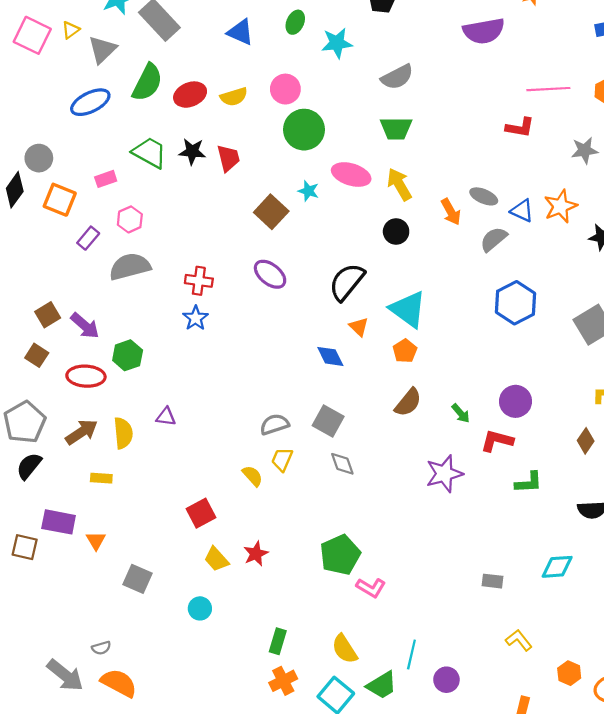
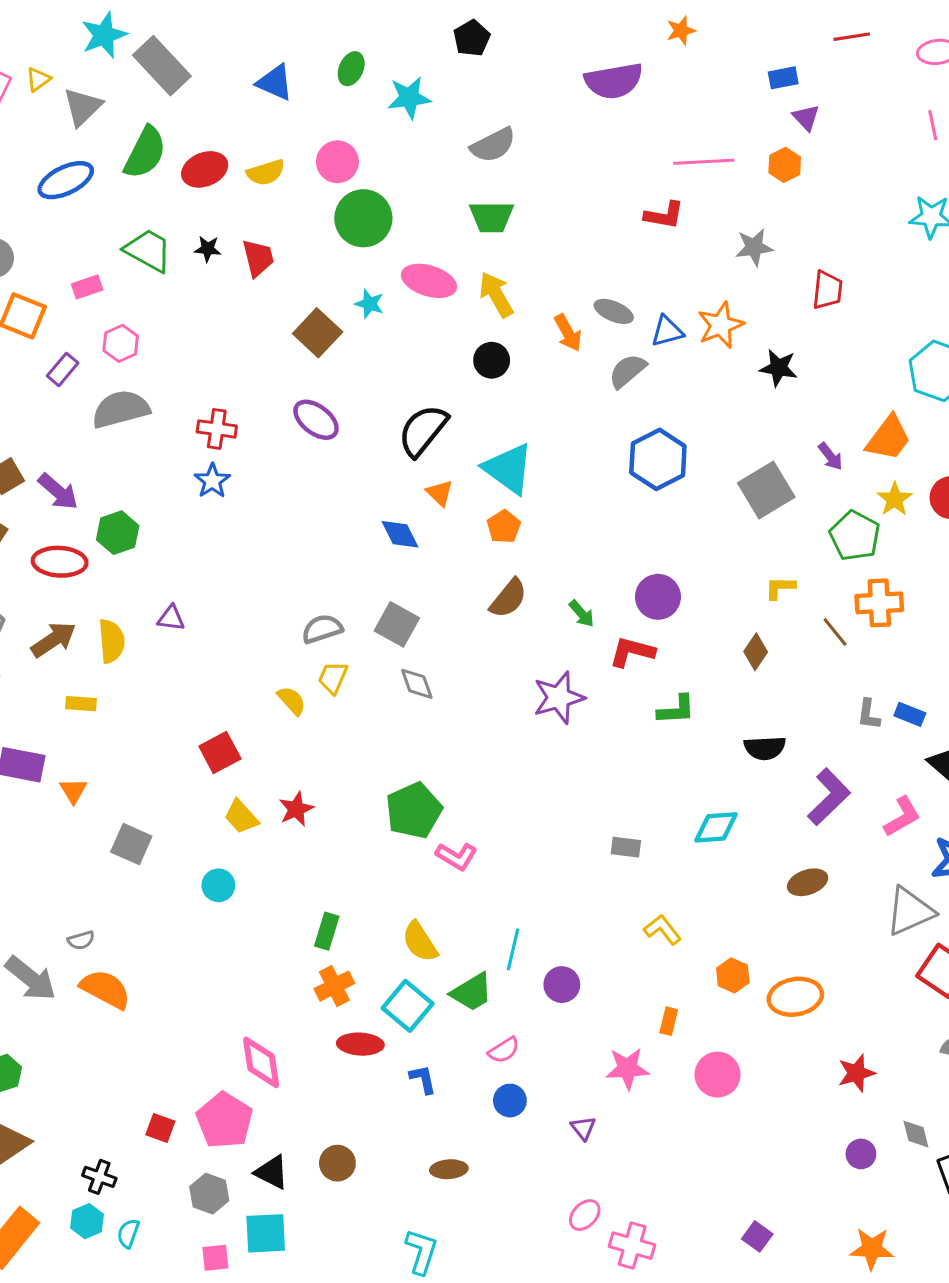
black star: (192, 152) -> (208, 249), size x0.7
blue triangle: (522, 211) -> (667, 331), turned -40

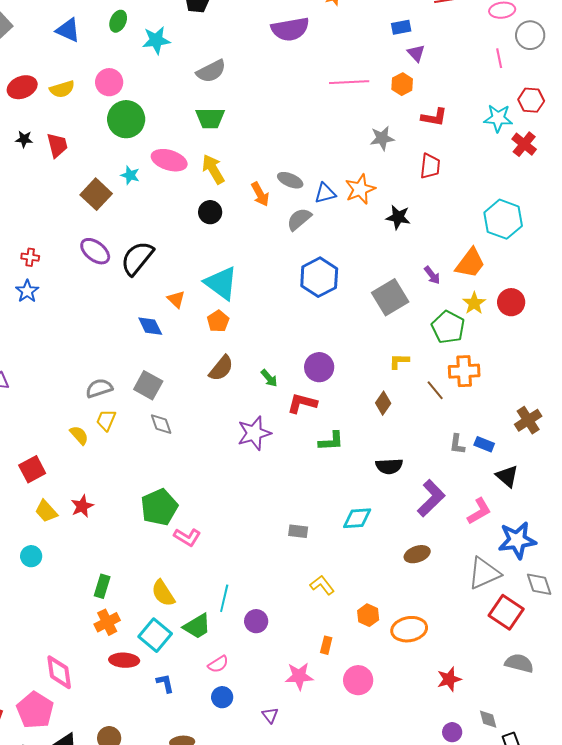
red L-shape: (664, 215) -> (434, 117), moved
red cross: (217, 429) -> (30, 257), size x0.7
black semicircle: (423, 430) -> (137, 258), moved

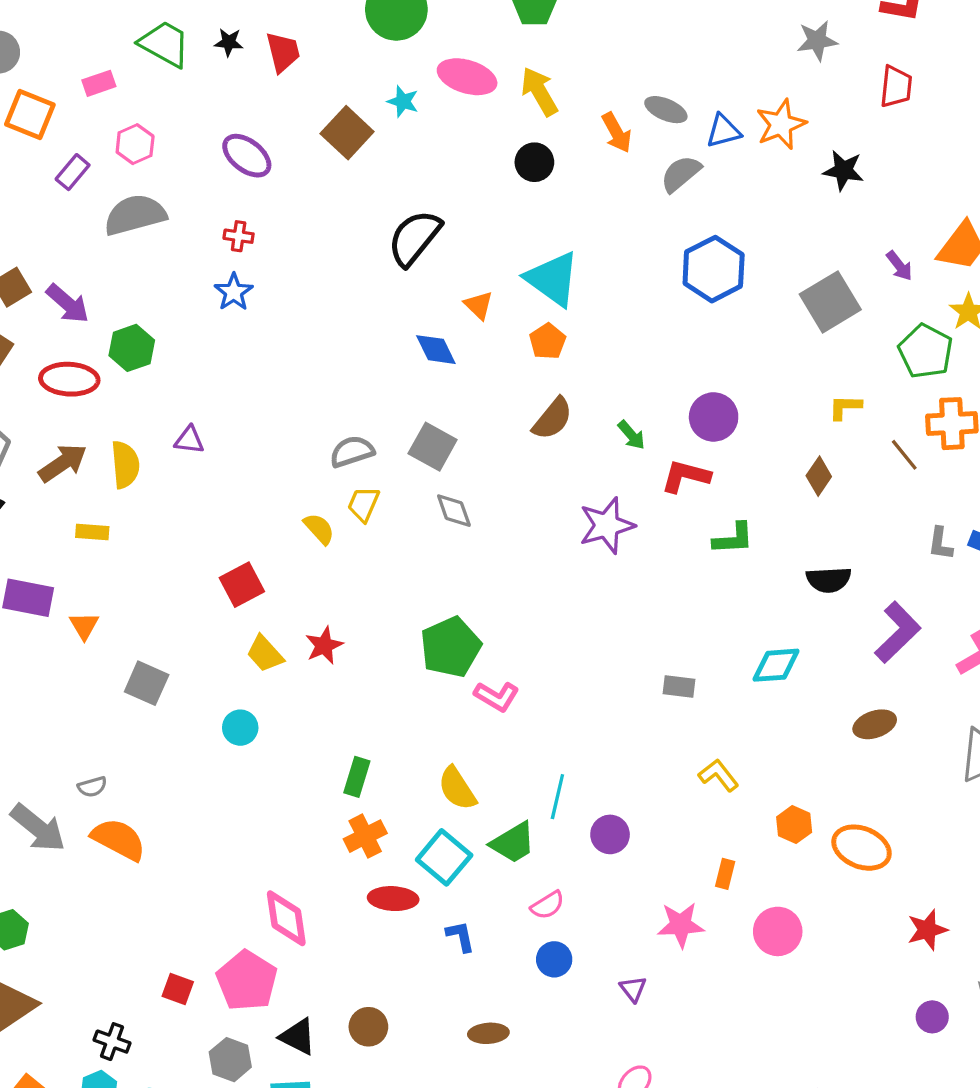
purple ellipse: (95, 251) -> (247, 156), moved
orange ellipse: (409, 629) -> (862, 848), turned 32

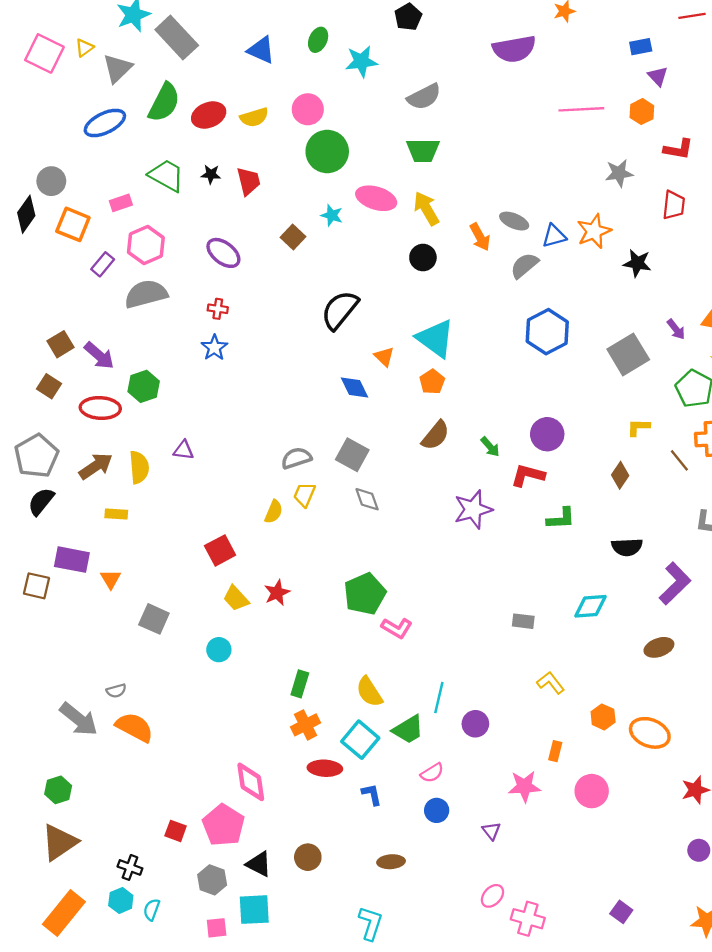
brown square: (347, 133) -> (293, 237), size x0.7
pink hexagon: (135, 144) -> (146, 245), size x1.4
yellow semicircle: (319, 529) -> (274, 512), turned 65

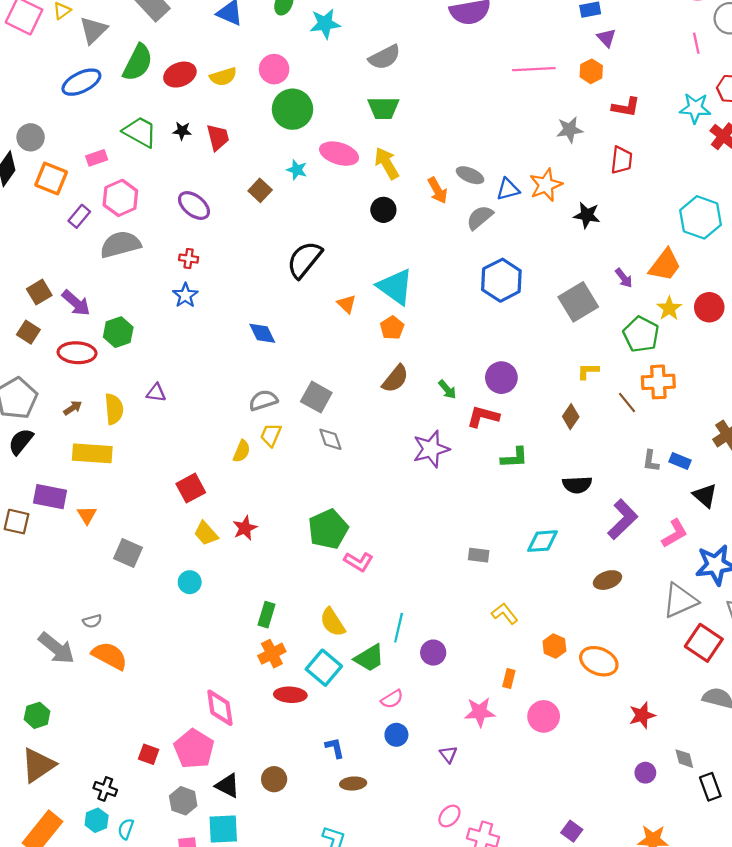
blue diamond: (355, 387) -> (262, 333), moved
brown arrow: (96, 466) -> (73, 408), size x0.6
yellow rectangle: (116, 514) -> (92, 453), size x1.8
blue L-shape: (372, 794) -> (335, 748), moved

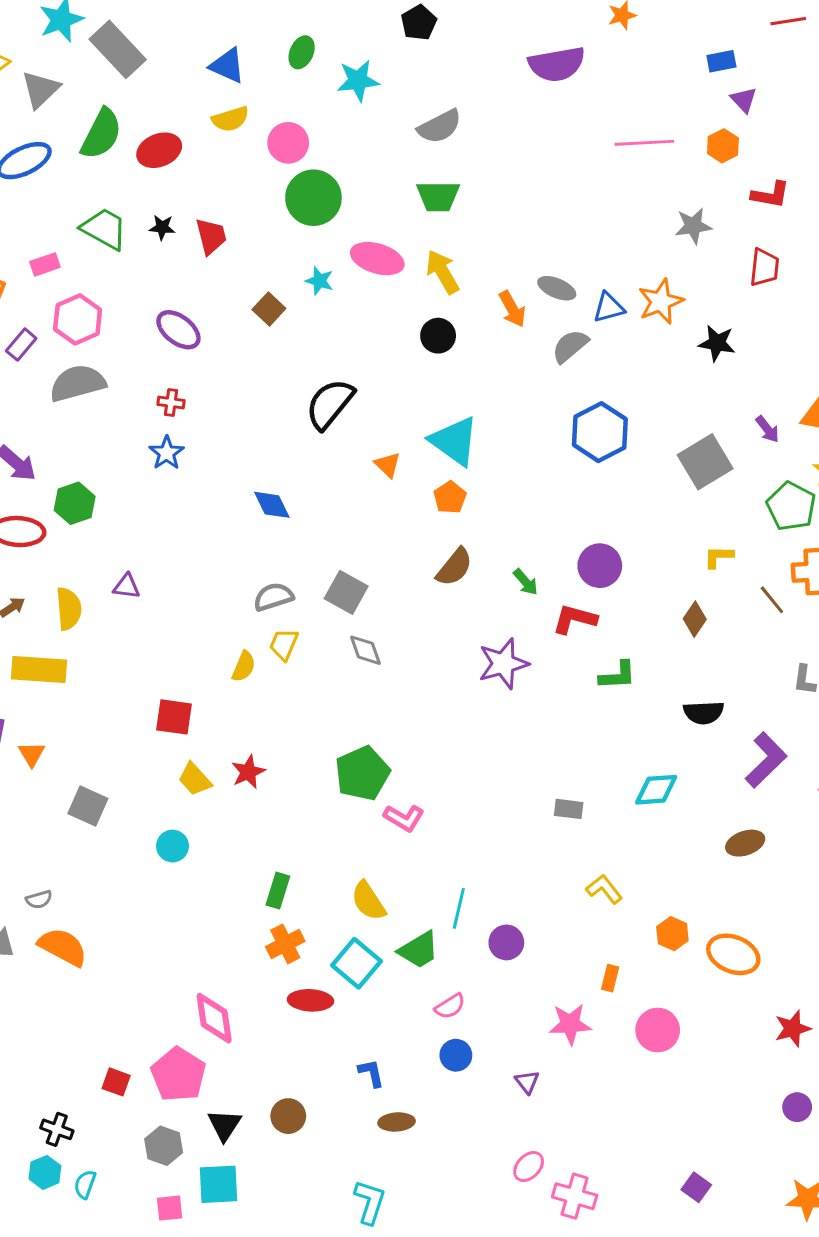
yellow semicircle: (223, 77) -> (230, 119), moved
red square: (191, 488) -> (174, 717), turned 36
black triangle: (228, 786) -> (224, 1125), turned 36

